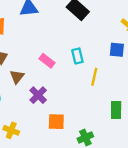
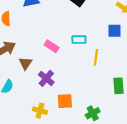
cyan rectangle: (77, 56) -> (79, 40), turned -72
yellow cross: (11, 130) -> (40, 111), moved

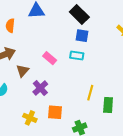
blue square: (114, 31) -> (82, 36), moved
yellow line: (96, 57) -> (90, 93), moved

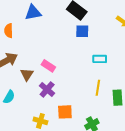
cyan rectangle: (77, 56) -> (100, 59), moved
pink rectangle: (50, 58) -> (48, 66), moved

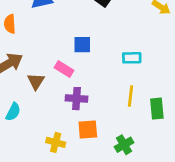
blue square: (82, 31) -> (82, 45), moved
purple cross: (47, 90) -> (76, 99), moved, turned -35

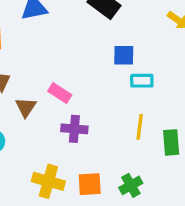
blue square: (82, 45) -> (124, 55), moved
orange square: (88, 130) -> (90, 184), moved
yellow cross: (56, 142) -> (48, 181), size x1.4

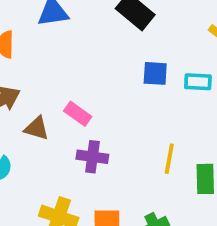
cyan rectangle: (142, 81) -> (198, 82), moved
brown triangle: (26, 107) -> (37, 128), turned -50

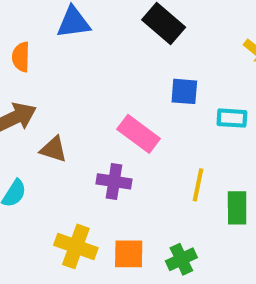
cyan rectangle: (198, 82) -> (232, 118), moved
pink rectangle: (78, 114) -> (139, 134), moved, size x1.4

